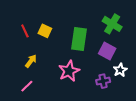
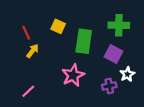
green cross: (112, 24) -> (119, 25), turned -30
yellow square: (45, 31) -> (58, 26), moved
yellow arrow: (31, 61) -> (33, 51), moved

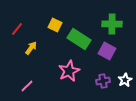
red line: (26, 33) -> (17, 29), moved, turned 64
green rectangle: (84, 41) -> (79, 39), turned -65
white star: (127, 74) -> (125, 80), moved

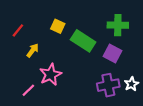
pink star: (69, 71) -> (50, 75), moved
purple cross: (103, 81) -> (108, 85), size x1.5

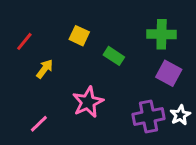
green rectangle: (83, 41) -> (114, 56), size x0.6
purple square: (113, 54) -> (169, 73), moved
pink star: (50, 75) -> (88, 102), moved

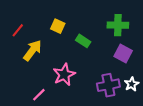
yellow arrow: (45, 69) -> (33, 50), size x1.5
pink line: (39, 124) -> (39, 95), moved

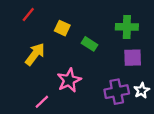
red line: (18, 30) -> (28, 14), moved
purple square: (123, 54) -> (133, 58), turned -30

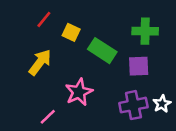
red line: (28, 14) -> (44, 19), moved
green rectangle: (89, 44) -> (102, 51), size x1.5
purple square: (133, 58) -> (139, 66), moved

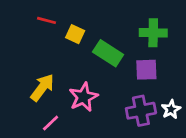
red line: (44, 19) -> (46, 20), turned 66
yellow arrow: (40, 62) -> (42, 87), moved

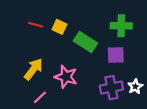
red line: (46, 20) -> (36, 25), moved
pink star: (83, 97) -> (66, 77), turned -30

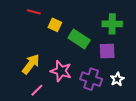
red line: (36, 25) -> (34, 12), moved
white star: (135, 86) -> (117, 79), moved
purple cross: (111, 88) -> (91, 79), moved, turned 30

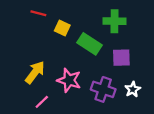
green cross: (112, 24) -> (114, 21), moved

